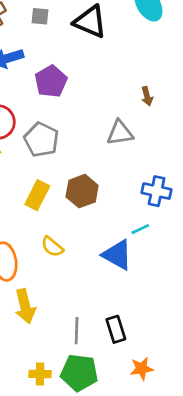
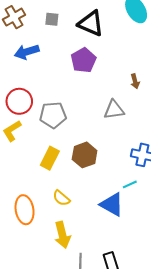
purple pentagon: (51, 81) -> (83, 60), moved
gray pentagon: (41, 140) -> (53, 115), turned -30
yellow arrow: (25, 306) -> (62, 235), moved

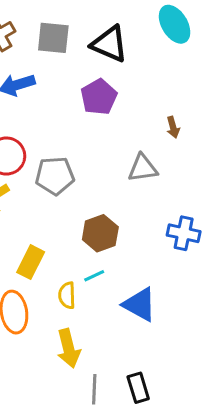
gray square: (52, 19) -> (53, 38), size x1.6
yellow rectangle: (50, 158) -> (31, 262), moved
cyan line: (130, 184) -> (94, 276), moved
yellow semicircle: (61, 198) -> (67, 295), turned 48

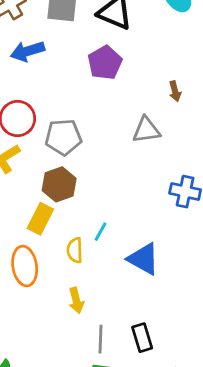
brown hexagon: (100, 233) -> (59, 184), moved
cyan line: (94, 276) -> (101, 232), turned -36
yellow arrow: (68, 348) -> (76, 300), size x0.7

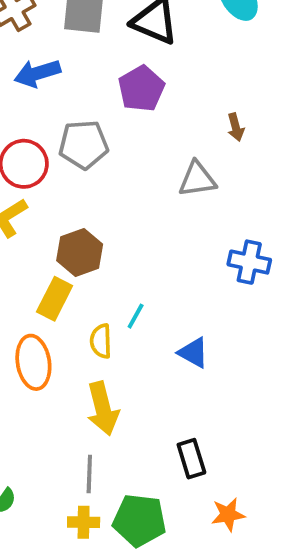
gray pentagon: (63, 137) -> (84, 145), moved
blue triangle: (144, 259) -> (193, 353), size x0.7
yellow arrow: (76, 300) -> (103, 409), size x1.5
gray line: (101, 339) -> (89, 474), moved

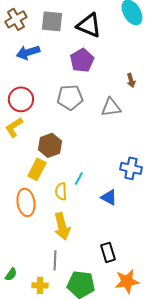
gray pentagon: (84, 145) -> (70, 97), moved
blue cross: (249, 262) -> (131, 168), moved
orange star: (228, 515) -> (127, 281), size x1.4
yellow cross: (84, 522) -> (40, 285), moved

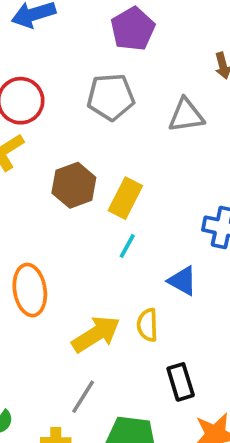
yellow rectangle: (37, 169) -> (125, 198), moved
yellow semicircle: (61, 191) -> (147, 325), moved
yellow arrow: (62, 226) -> (96, 334), turned -108
gray line: (55, 260) -> (83, 397), turned 30

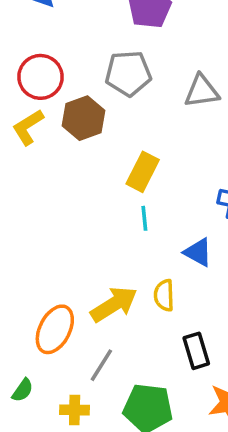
brown hexagon: (74, 185) -> (83, 118), moved
cyan line: (127, 246) -> (144, 218), turned -35
orange ellipse: (30, 290) -> (55, 329), moved, turned 36

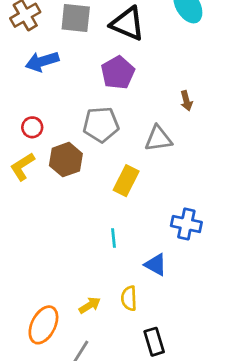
red circle: (41, 77) -> (32, 127), size x0.6
yellow rectangle: (143, 172) -> (126, 181), moved
yellow arrow: (114, 304) -> (90, 305), size x0.6

